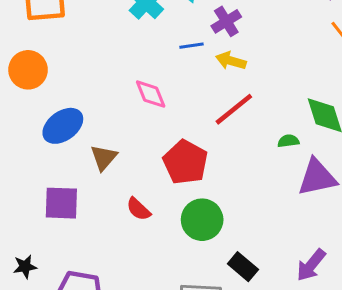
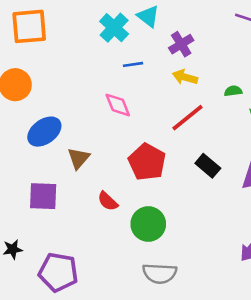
blue line: (191, 46) -> (133, 64), moved
green semicircle: (288, 141) -> (233, 91), moved
green circle: (202, 220) -> (148, 224), moved
black rectangle: (243, 267) -> (208, 166), moved

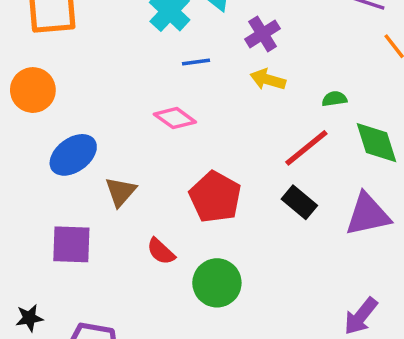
pink diamond: (118, 105) -> (175, 118), turned -32
red line: (188, 118) -> (306, 148), moved

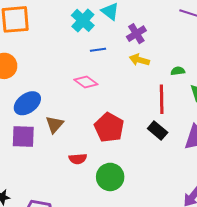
red line: (306, 148) -> (162, 99), turned -52
purple square: (71, 244) -> (23, 137), moved
red semicircle: (161, 251) -> (78, 159), turned -48

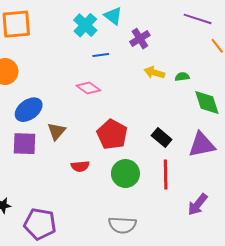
yellow arrow: (139, 60) -> (154, 73), moved
red line: (162, 99) -> (166, 175), moved
green circle: (110, 177) -> (125, 174), moved

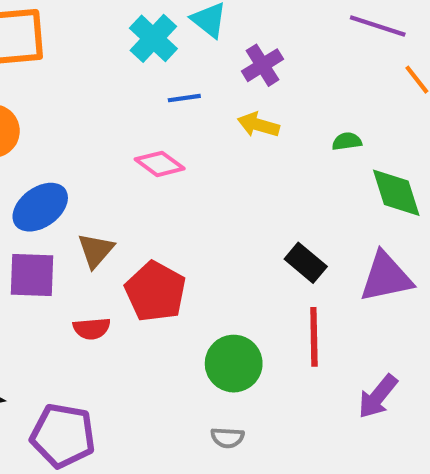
yellow arrow: (154, 73) -> (258, 125), moved
red pentagon: (112, 134) -> (155, 292), moved
red semicircle: (80, 166) -> (92, 329), moved
green circle: (125, 174) -> (234, 364), moved
gray semicircle: (122, 225) -> (227, 438), size x0.6

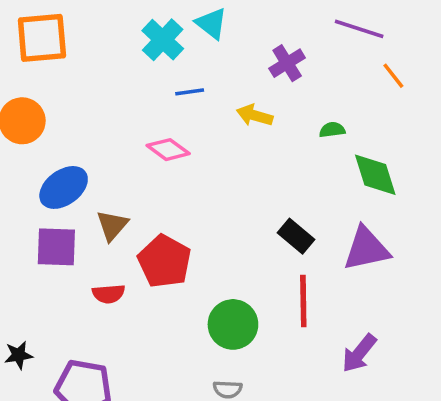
purple cross: (262, 65) -> (287, 63), moved

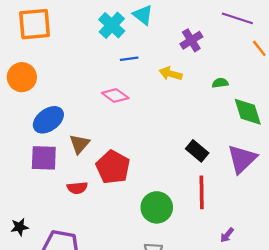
purple triangle: (366, 249) -> (242, 159), turned -32
purple arrow: (359, 353) -> (227, 235), moved, size x0.6

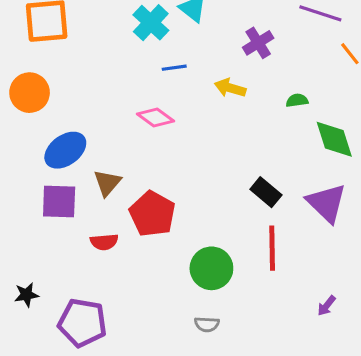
purple triangle: (242, 159) -> (327, 203), turned -32
purple arrow: (227, 235) -> (327, 306), moved

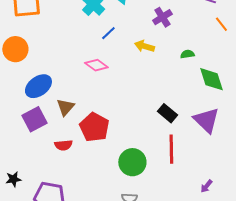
blue line: (174, 68) -> (108, 33), turned -35
purple square: (59, 201) -> (34, 119), turned -30

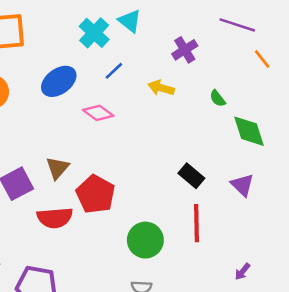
green semicircle: (187, 54) -> (218, 98), turned -120
blue ellipse: (38, 86) -> (59, 81), moved
purple triangle: (206, 120) -> (242, 185), size x0.7
red semicircle: (63, 145) -> (55, 218), size x1.5

